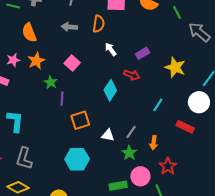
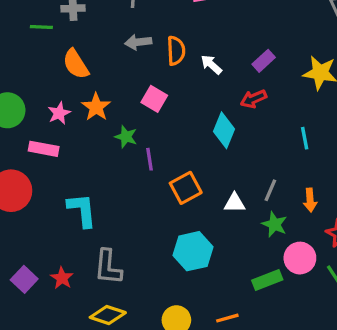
orange semicircle: (99, 24) -> (176, 51), moved
red arrow: (132, 75) -> (253, 99), turned 147
cyan line: (158, 105) -> (305, 138), turned -32

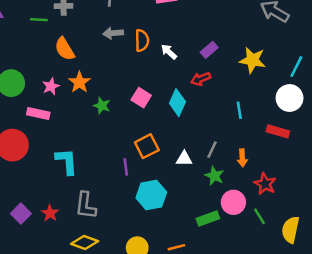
pink square: (154, 99) -> (141, 98), moved
purple line: (149, 159) -> (126, 167), moved

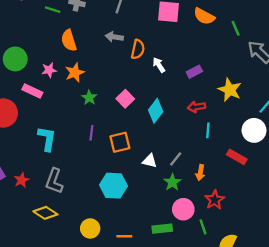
red arrow: (201, 79) -> (197, 107), moved
purple line: (126, 167) -> (91, 133), moved
green rectangle: (208, 219) -> (162, 229), moved

